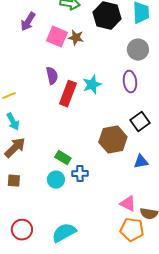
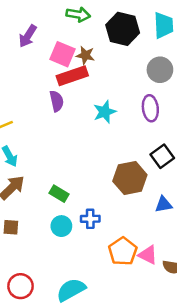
red rectangle: (68, 94) -> (72, 76), moved, turned 50
green rectangle: (63, 158) -> (59, 194), moved
orange pentagon: (132, 230) -> (123, 251), moved, turned 30

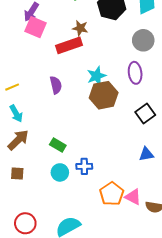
pink square: (63, 54) -> (35, 27), moved
purple semicircle: (57, 101) -> (56, 85), moved
brown hexagon: (130, 178) -> (104, 95), moved

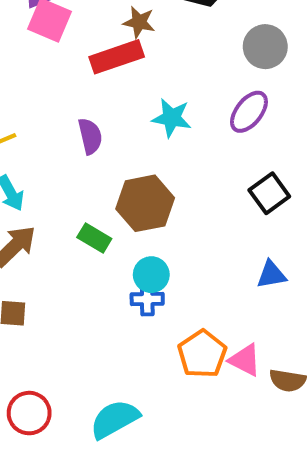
purple ellipse: (135, 73) -> (249, 112), turned 45
cyan star: (96, 76) -> (172, 118), turned 30
brown hexagon: (104, 95) -> (145, 203), moved
green rectangle: (58, 145) -> (94, 238), moved
cyan circle: (60, 172) -> (151, 275), moved

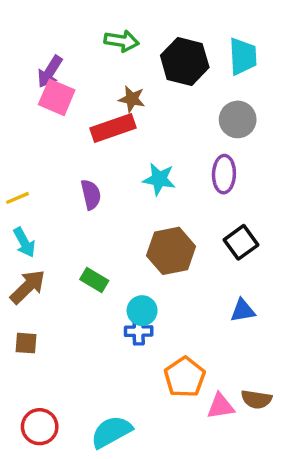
purple ellipse: (249, 112) -> (224, 174), turned -36
brown hexagon: (145, 203) -> (171, 251), moved
pink triangle: (245, 360) -> (221, 406), moved, turned -36

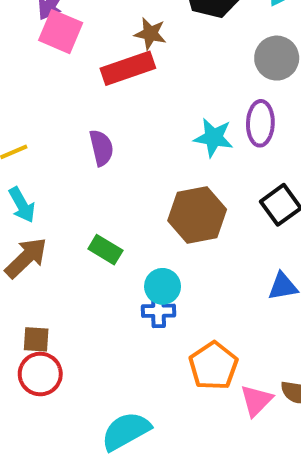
cyan star: (159, 179) -> (213, 138), moved
brown square: (26, 343) -> (36, 339), moved
pink triangle: (221, 406) -> (256, 401), turned -36
red circle: (40, 427) -> (40, 374), moved

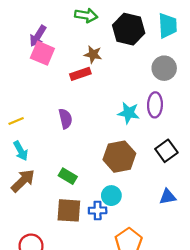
red rectangle: (128, 68) -> (80, 74), size x0.7
cyan circle: (163, 286) -> (111, 196), moved
brown square: (36, 339) -> (69, 210), moved, size x1.6

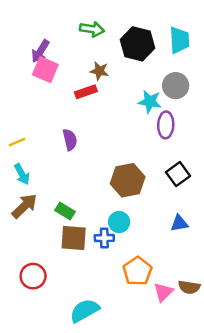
cyan star: (129, 113) -> (150, 102), moved
green rectangle: (68, 176) -> (65, 211), moved

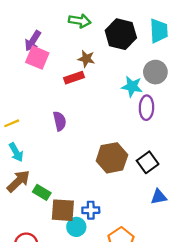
black square: (178, 174) -> (148, 162), moved
green rectangle: (65, 211) -> (42, 192), moved
cyan circle: (119, 222) -> (76, 227), moved

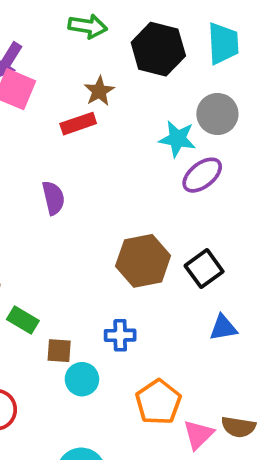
brown star: (86, 59) -> (99, 91), turned 30
purple ellipse: (146, 108) -> (202, 175), turned 50
brown square: (63, 210) -> (59, 351), size x0.6
blue cross: (91, 210) -> (120, 335), moved

